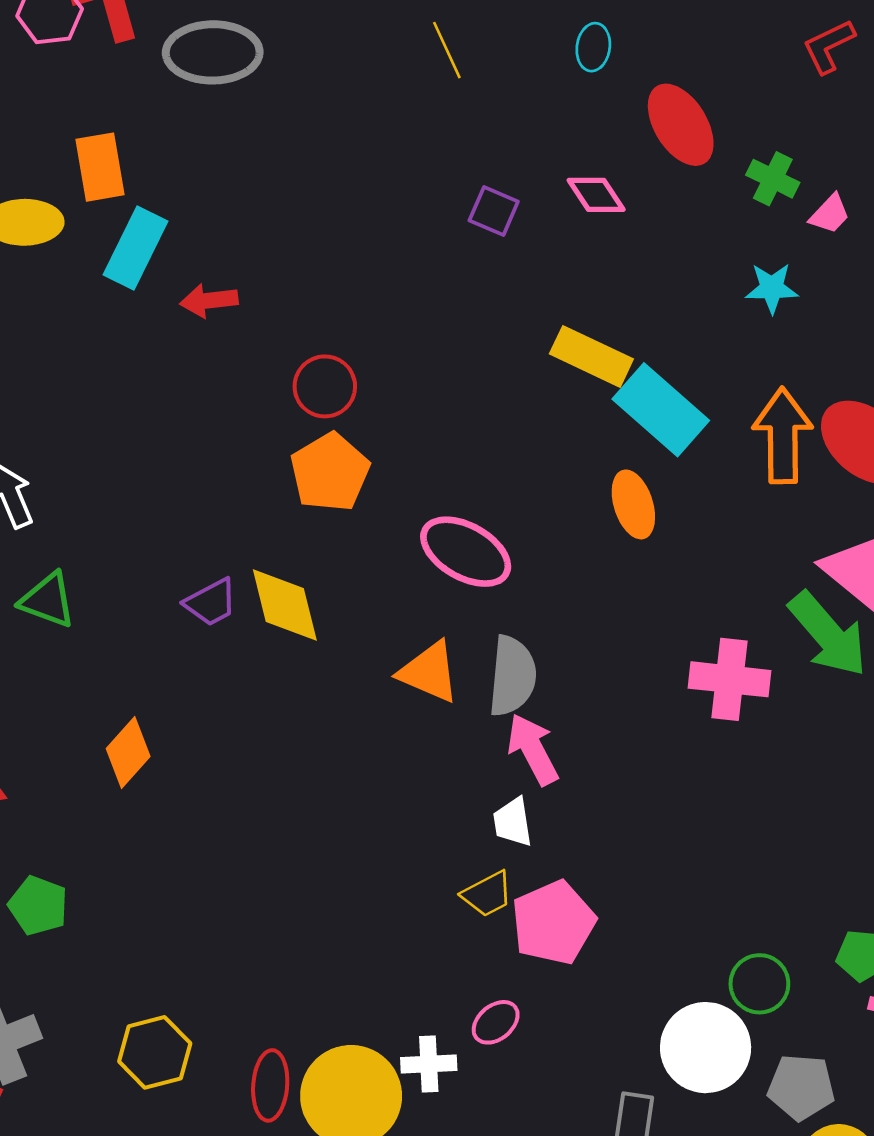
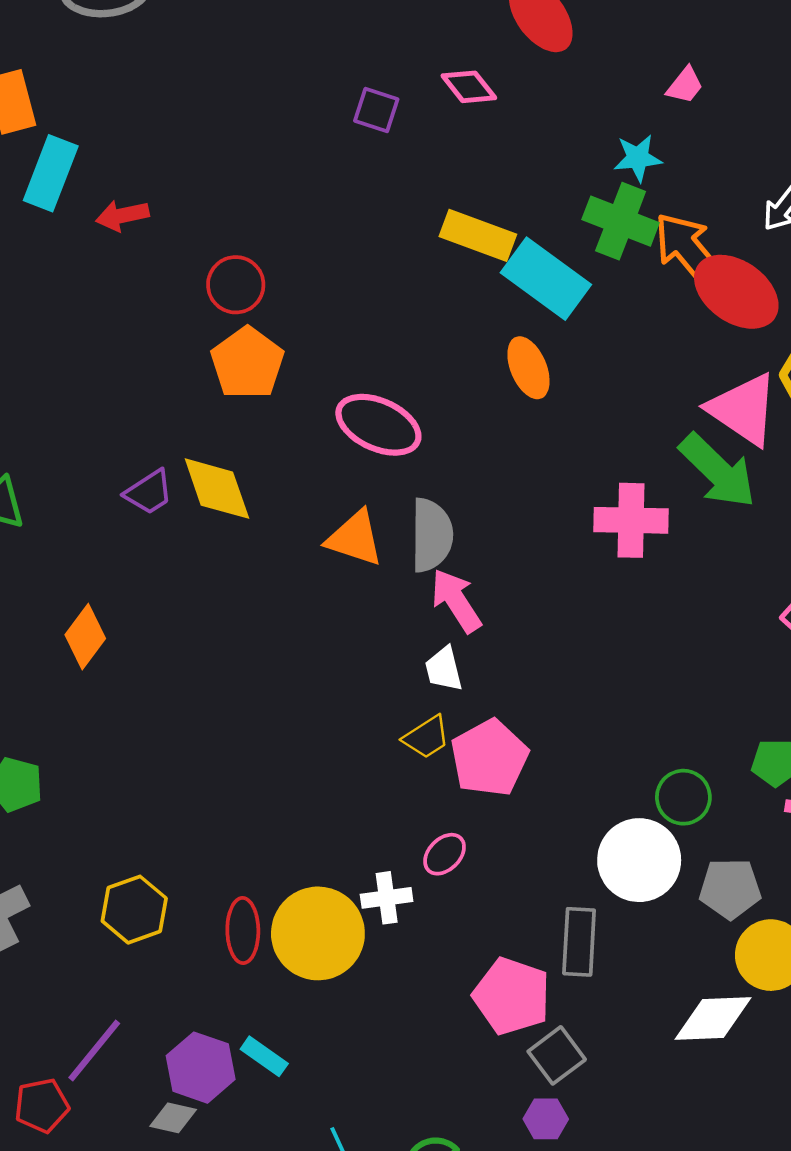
green cross: (773, 179) -> (621, 221), moved, size x1.5
orange arrow: (783, 436) -> (689, 251), moved, turned -34

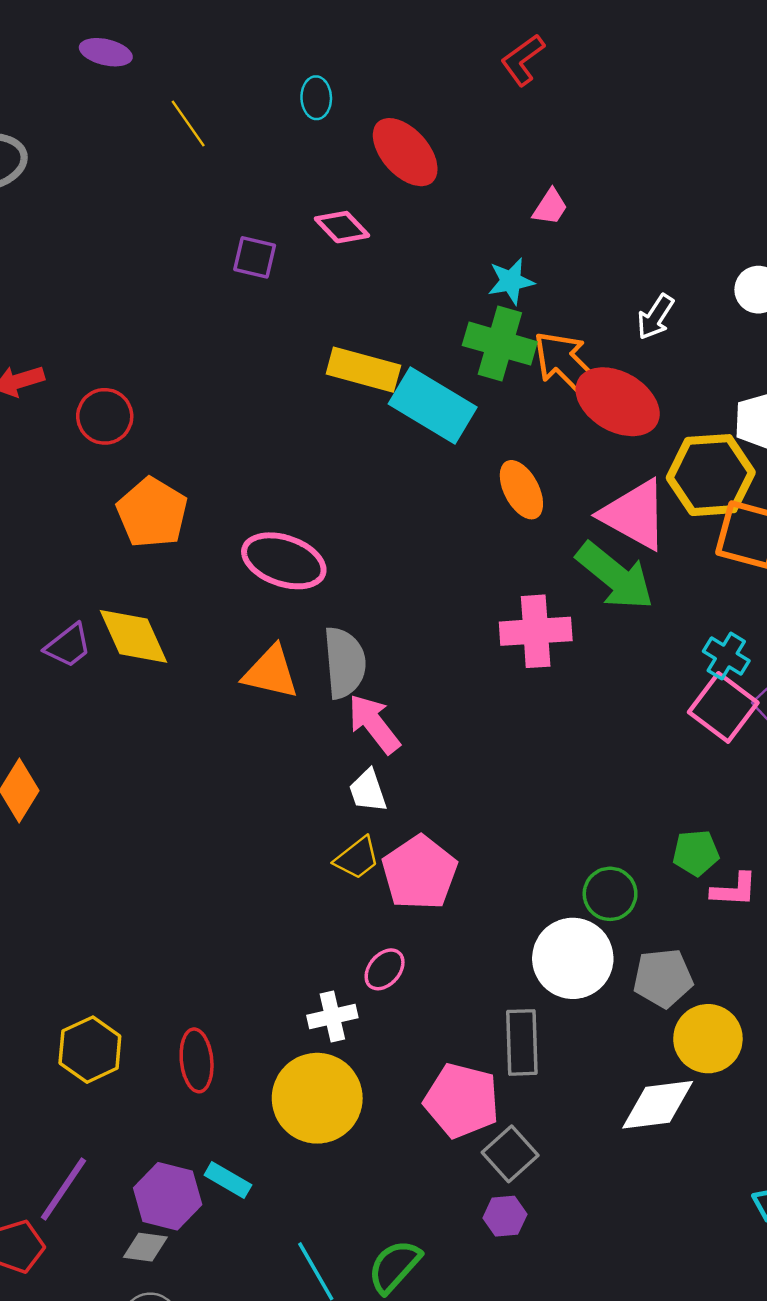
red circle: (236, 285) -> (105, 416), moved
orange ellipse: (528, 368) -> (521, 490), moved
yellow circle: (318, 933) -> (317, 1098), moved

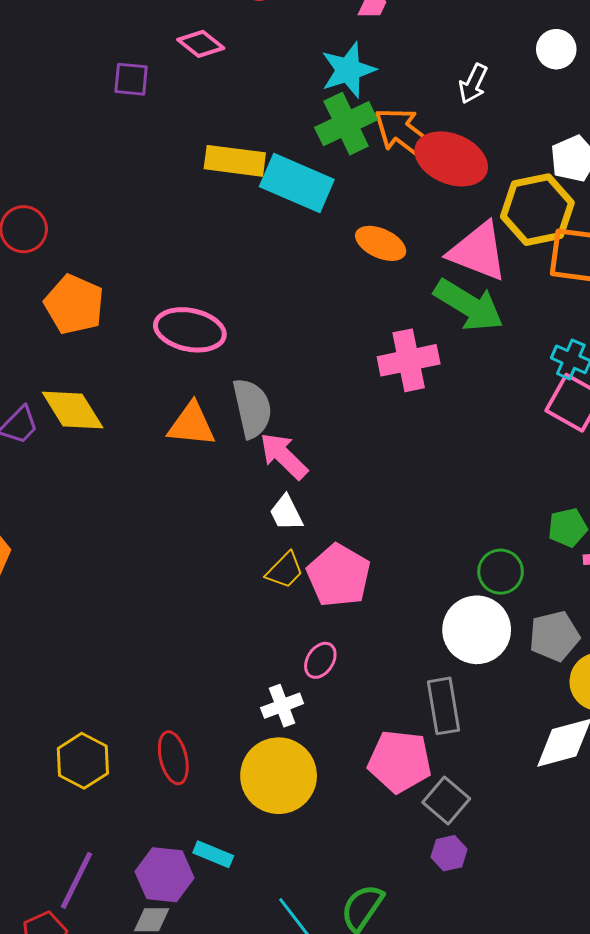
cyan star: (511, 281) -> (348, 70), size x1.4
green cross: (500, 344) -> (346, 124), turned -34
orange ellipse: (521, 490) -> (381, 243), turned -30

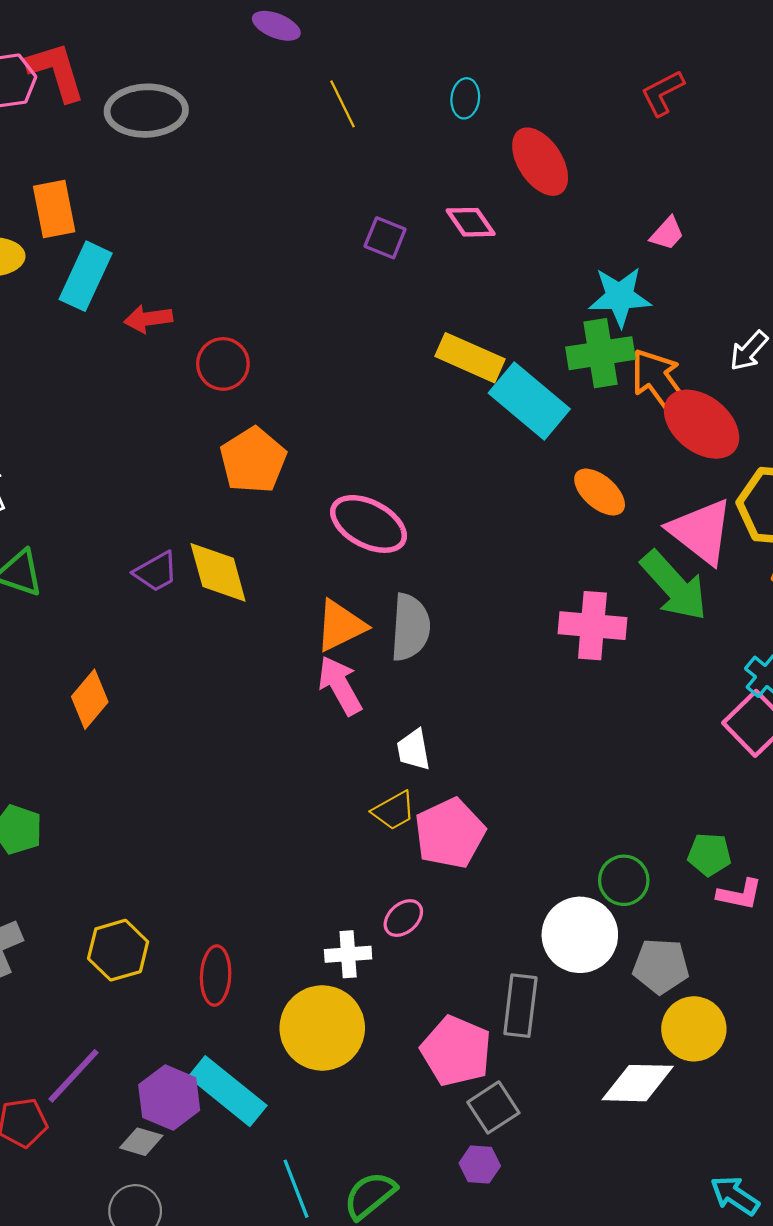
orange triangle: (192, 425) -> (340, 626), turned -48
pink arrow: (284, 456) -> (340, 685), moved
cyan rectangle: (213, 854) -> (228, 1091), size x1.8

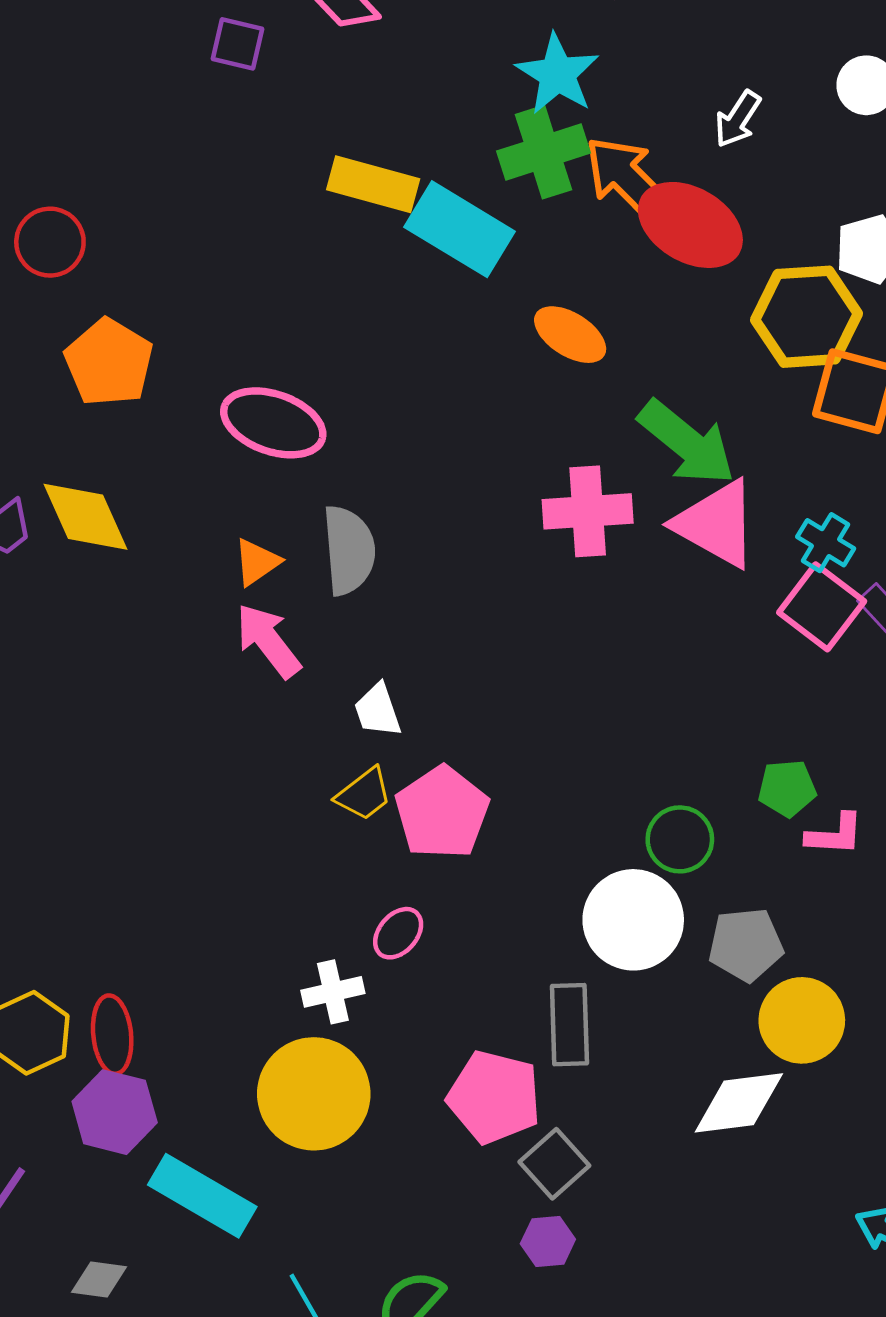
cyan star: (620, 297) -> (557, 74), turned -30
pink triangle: (701, 531) -> (716, 524), moved
orange triangle: (340, 626) -> (257, 562), size x0.7
red ellipse: (216, 976) -> (112, 1035), moved
purple hexagon: (169, 1098) -> (115, 1112), moved

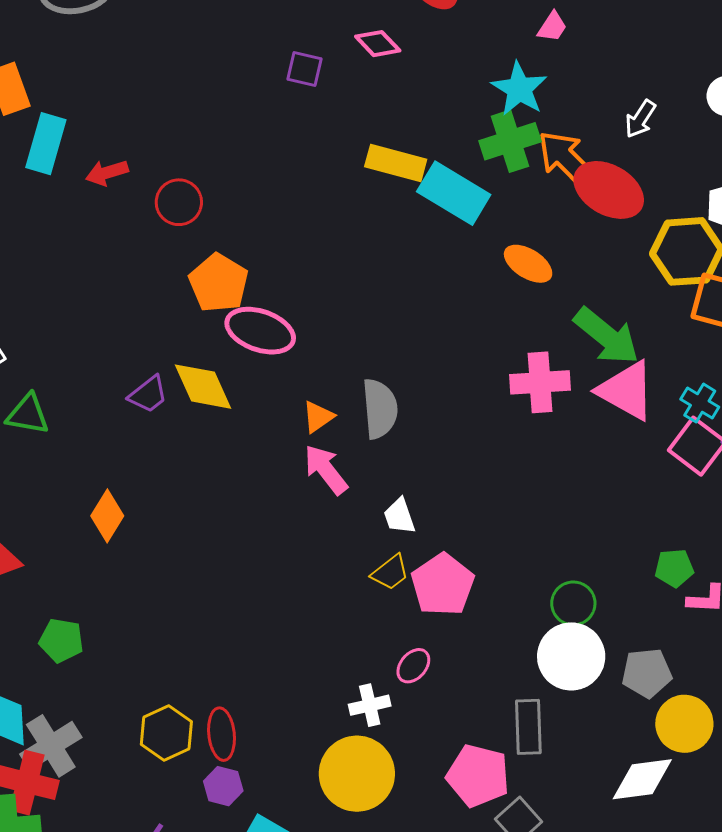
pink ellipse: (273, 423) -> (260, 331), moved
green circle: (680, 839) -> (573, 603), moved
purple hexagon: (115, 1112) -> (223, 786), size x0.7

